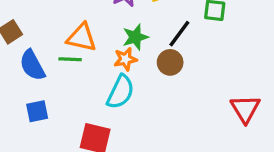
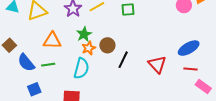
black line: (179, 34) -> (123, 60), moved
green line: (70, 59) -> (48, 65), moved
orange star: (125, 59) -> (89, 48), moved

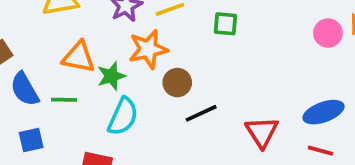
green star: (84, 34) -> (111, 76), moved
orange star: (89, 48) -> (148, 49), moved, size x1.5
black line: (123, 60) -> (201, 113), turned 30

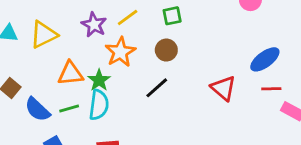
brown circle: (177, 83) -> (166, 50), moved
black line: (201, 113) -> (157, 88), moved
cyan semicircle: (123, 116) -> (99, 105), moved

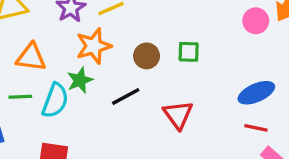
green square: (172, 16) -> (189, 52), moved
green star: (99, 80) -> (80, 80), moved
red triangle: (223, 88) -> (178, 115), moved

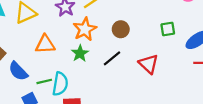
green square: (189, 52) -> (168, 29), moved
green line: (20, 97) -> (44, 81), moved
cyan semicircle: (55, 101) -> (60, 84), moved

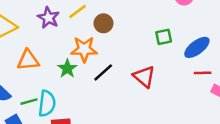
orange star: (85, 29) -> (84, 49), moved, turned 30
brown circle: (121, 29) -> (103, 23), moved

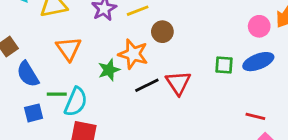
blue ellipse: (197, 47) -> (258, 62), moved
orange triangle: (28, 60) -> (69, 49), turned 45
red triangle: (144, 77) -> (178, 83), moved

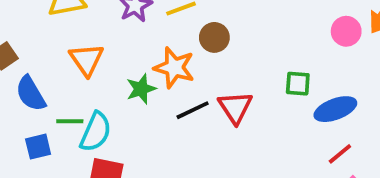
blue ellipse: (258, 62) -> (335, 109), moved
red line: (255, 116) -> (340, 154), turned -54

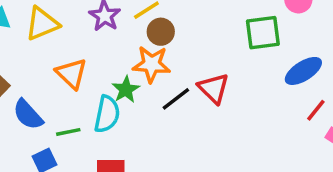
brown circle: (214, 37) -> (161, 32), moved
green square: (298, 84) -> (263, 33), moved, size x1.5
cyan semicircle: (96, 132) -> (107, 114), moved

